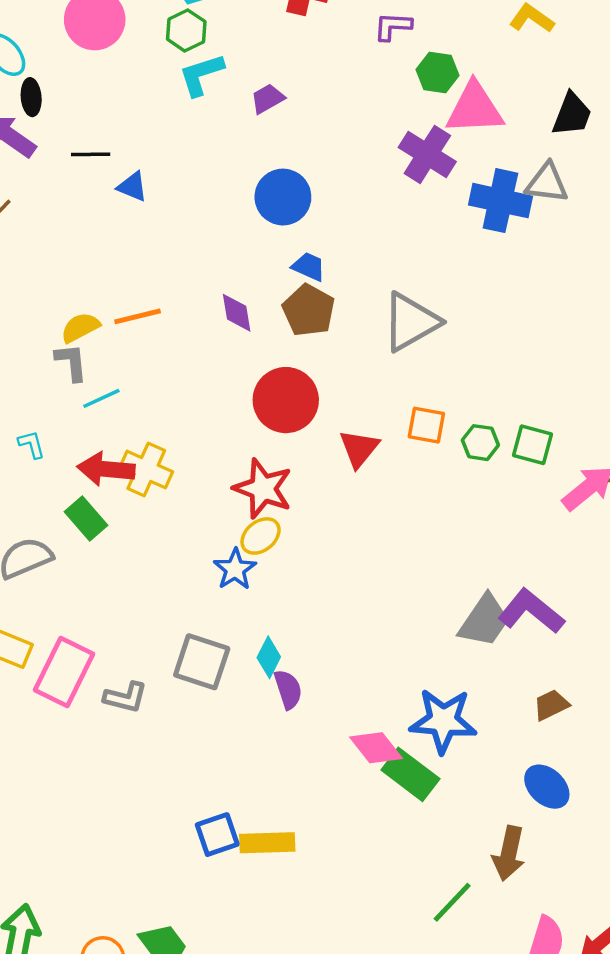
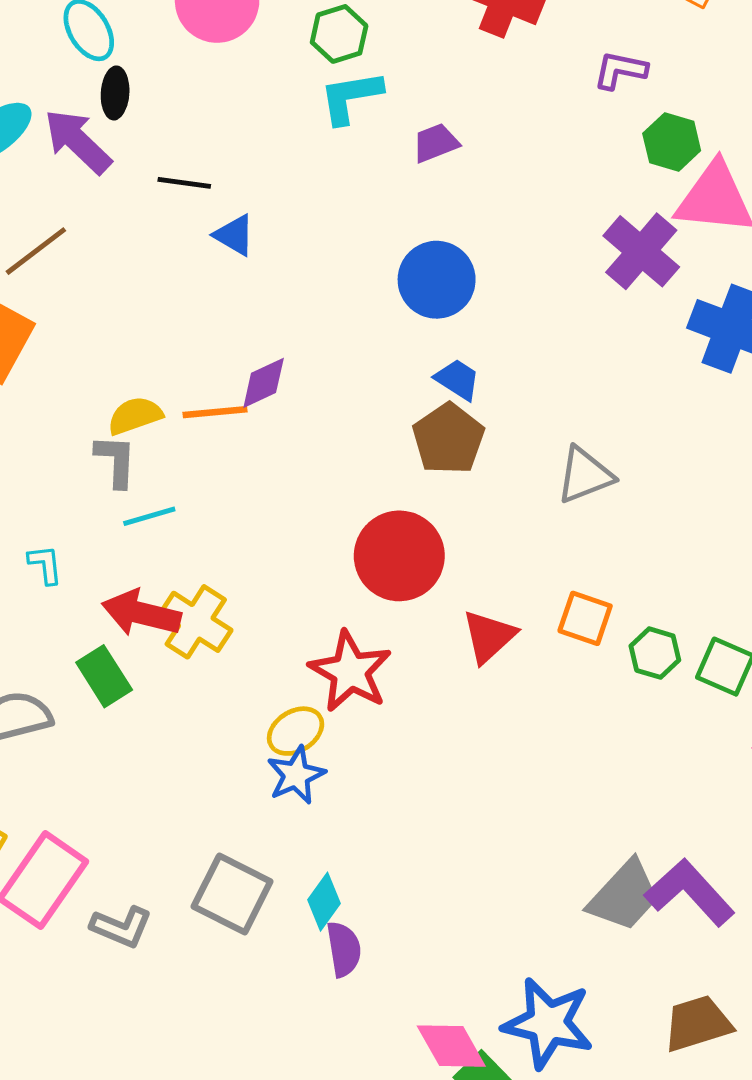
purple diamond: (237, 313) -> (264, 383), moved, turned 66
gray triangle: (411, 322) -> (585, 475), size x0.7
yellow ellipse: (261, 536) -> (296, 731), moved
brown trapezoid: (551, 705) -> (698, 1024), size x1.4

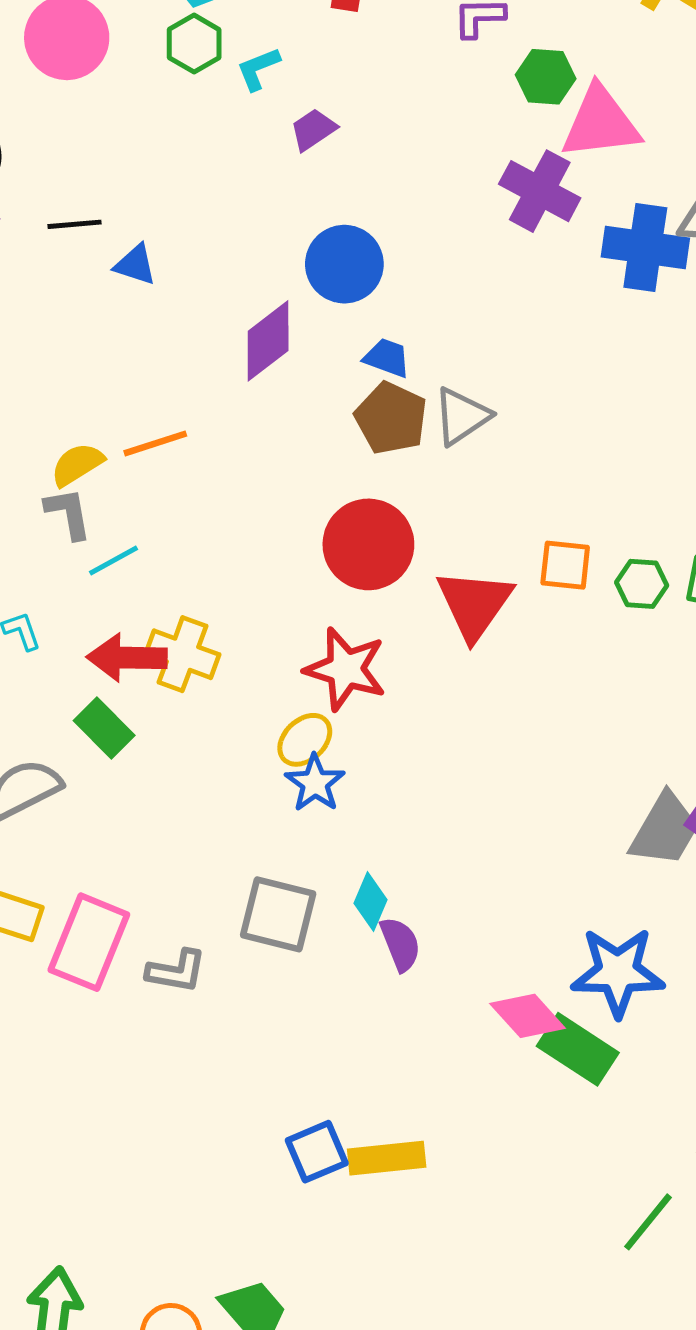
cyan L-shape: (351, 97) -> (258, 69), moved, size x0.7
purple diamond: (264, 383) -> (268, 341), moved, size x1.4
gray triangle: (585, 475) -> (462, 416), moved
red triangle: (489, 636) -> (474, 604), size x1.4

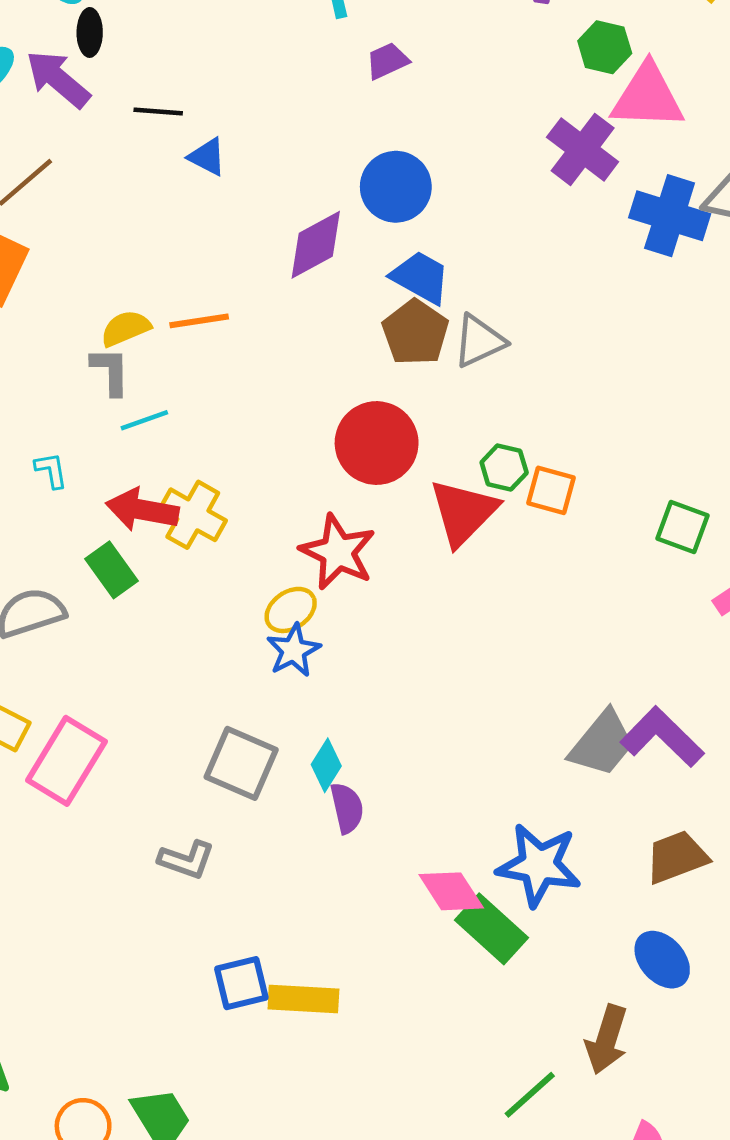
blue trapezoid: (387, 358) -> (421, 277), size x1.4
green hexagon: (642, 584) -> (504, 468), moved
gray L-shape: (176, 971) -> (186, 860), moved

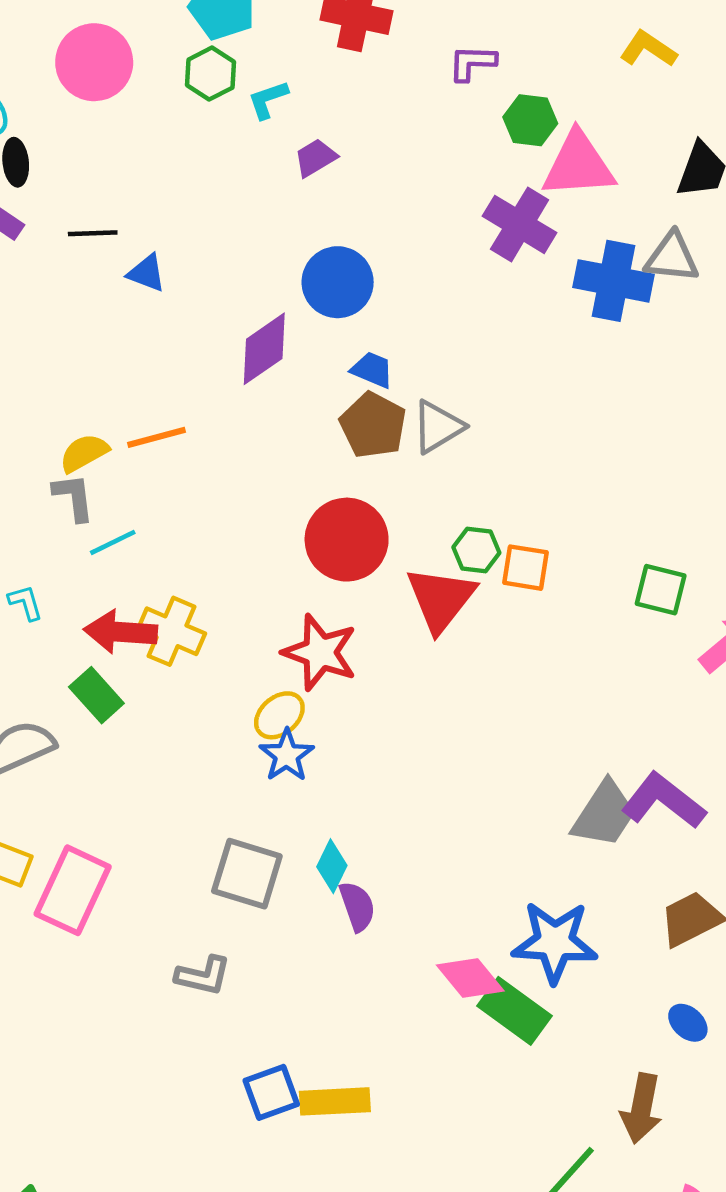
blue trapezoid: (421, 277) -> (372, 370), size x0.7
blue ellipse: (662, 960) -> (688, 1023), size x0.7

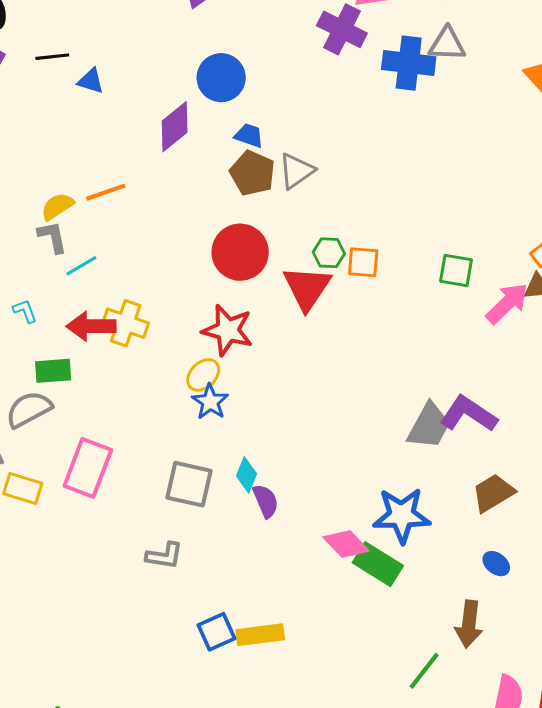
green rectangle: (96, 695) -> (53, 371), moved, turned -48
pink rectangle: (73, 890) -> (88, 468), moved

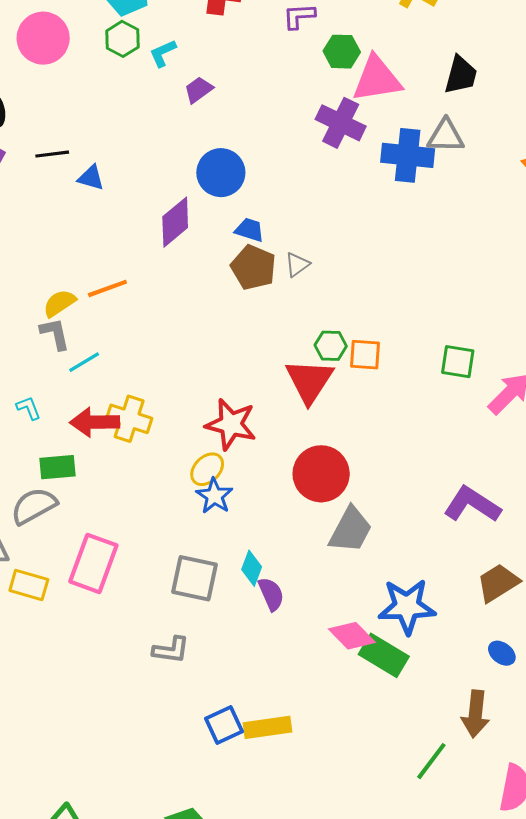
gray triangle: (296, 171) -> (297, 265), size x0.7
red circle: (240, 252) -> (321, 474), moved
gray trapezoid: (429, 426) -> (351, 530), moved

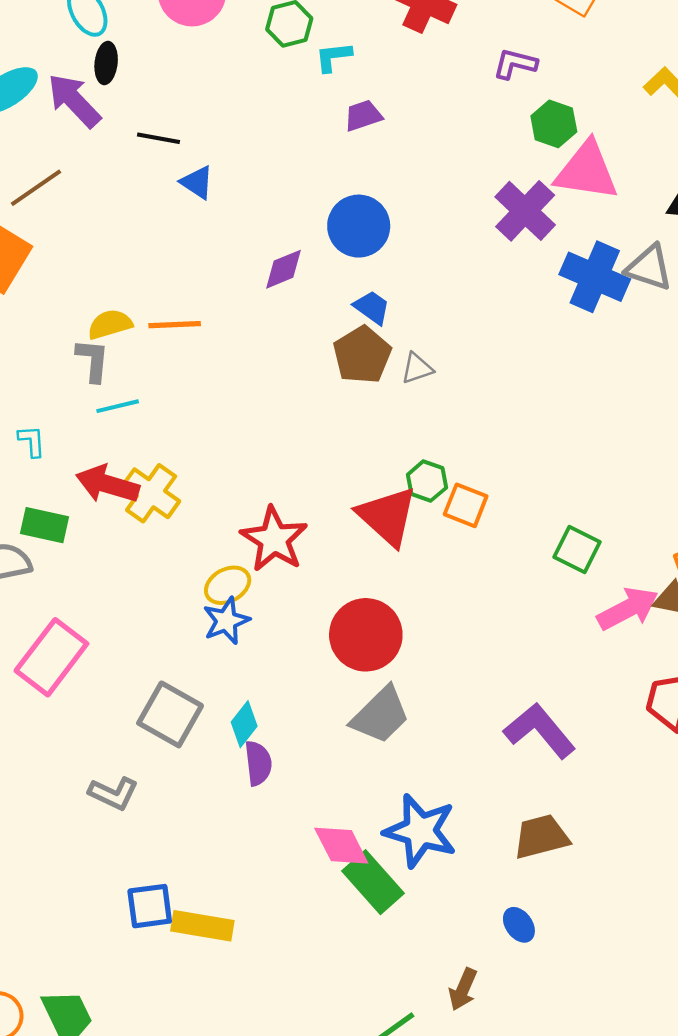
purple diamond: (175, 222) -> (283, 269), size x0.7
red triangle: (309, 381) -> (387, 516), turned -38
brown arrow: (475, 714) -> (463, 989), size x0.7

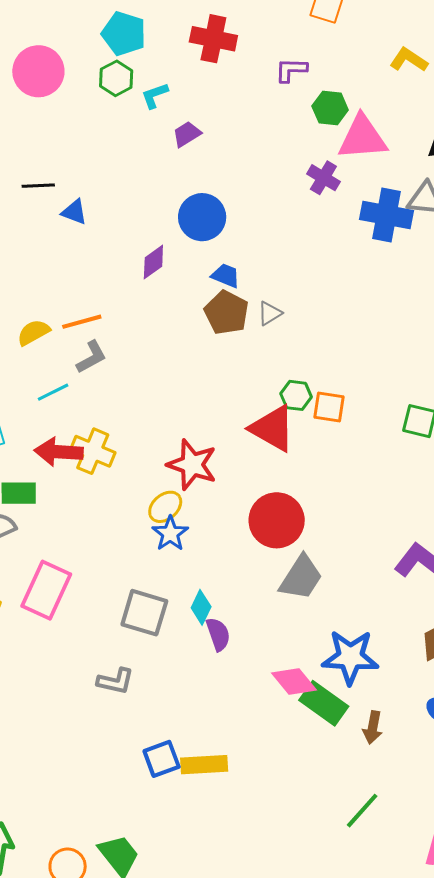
purple cross: (525, 211) -> (323, 178), size x0.7
gray L-shape: (93, 360) -> (92, 357), moved, turned 69
brown arrow: (463, 989) -> (373, 728), moved

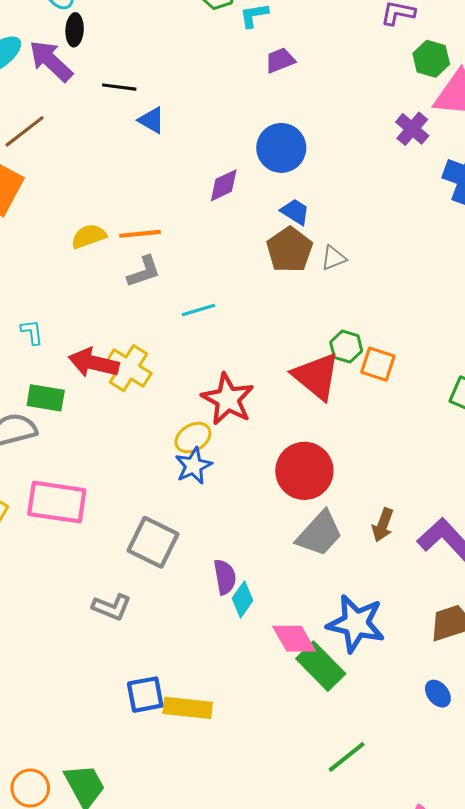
cyan line: (53, 392) -> (199, 310), moved
pink rectangle: (46, 590) -> (57, 502), turned 64
cyan diamond: (201, 607) -> (243, 599), moved
brown arrow: (373, 728) -> (383, 525), moved
green line: (362, 811) -> (347, 757), moved

